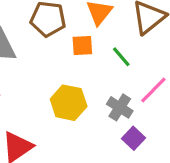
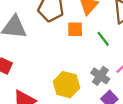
yellow hexagon: (69, 103) -> (67, 85), moved

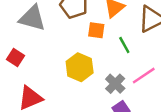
yellow hexagon: (67, 85) -> (80, 67), moved

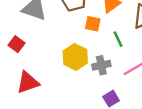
gray cross: (115, 84) -> (101, 65), moved, turned 30

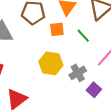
gray cross: (101, 65) -> (78, 73), moved

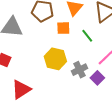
purple square: (94, 90) -> (97, 78), moved

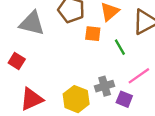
yellow hexagon: (55, 59) -> (76, 99), moved
purple square: (97, 78) -> (124, 99), turned -32

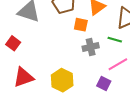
green line: (120, 47) -> (115, 40), moved, turned -48
gray cross: (105, 86) -> (91, 47), moved

